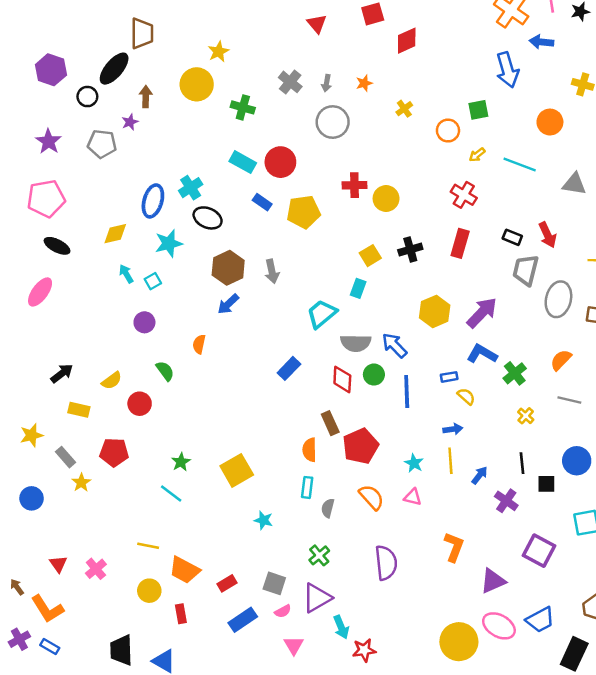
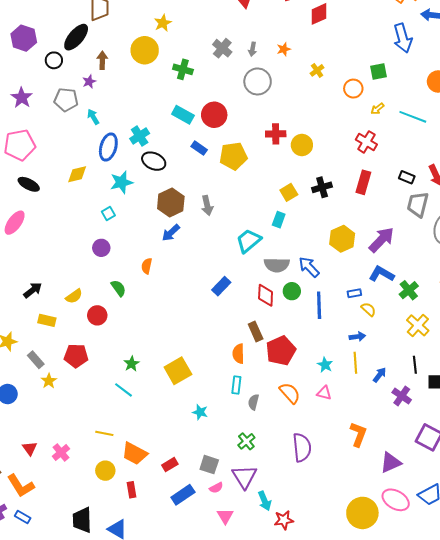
cyan arrow: (126, 274) -> (93, 117), moved
yellow cross: (526, 416) -> (418, 325), size x1.6
purple triangle: (317, 598) -> (244, 477), turned -32

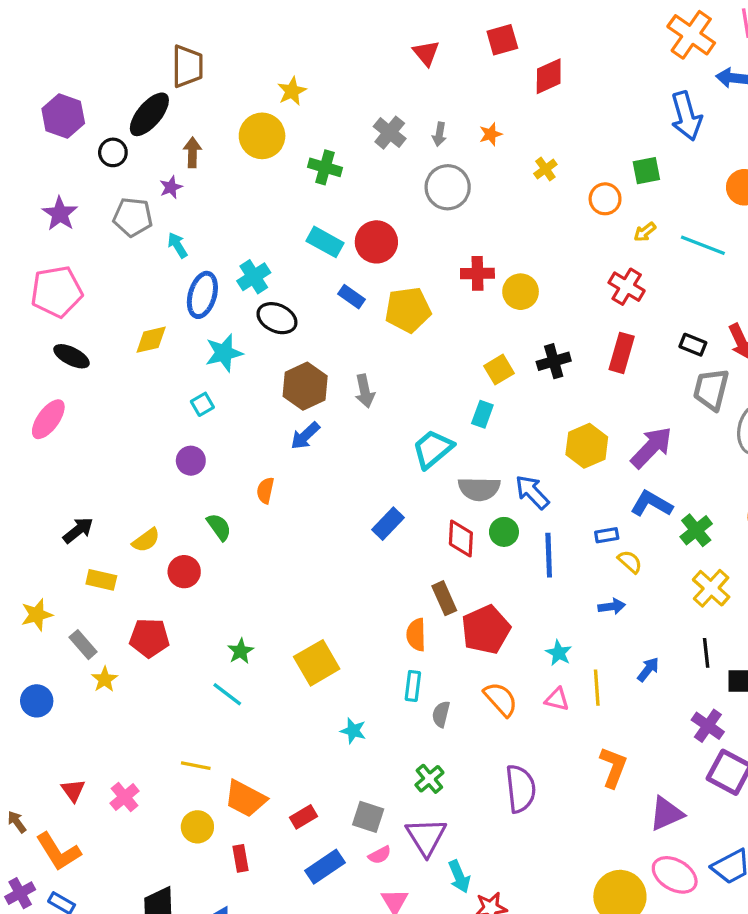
yellow line: (355, 363) -> (597, 688), moved
purple cross: (402, 396) -> (708, 726), moved

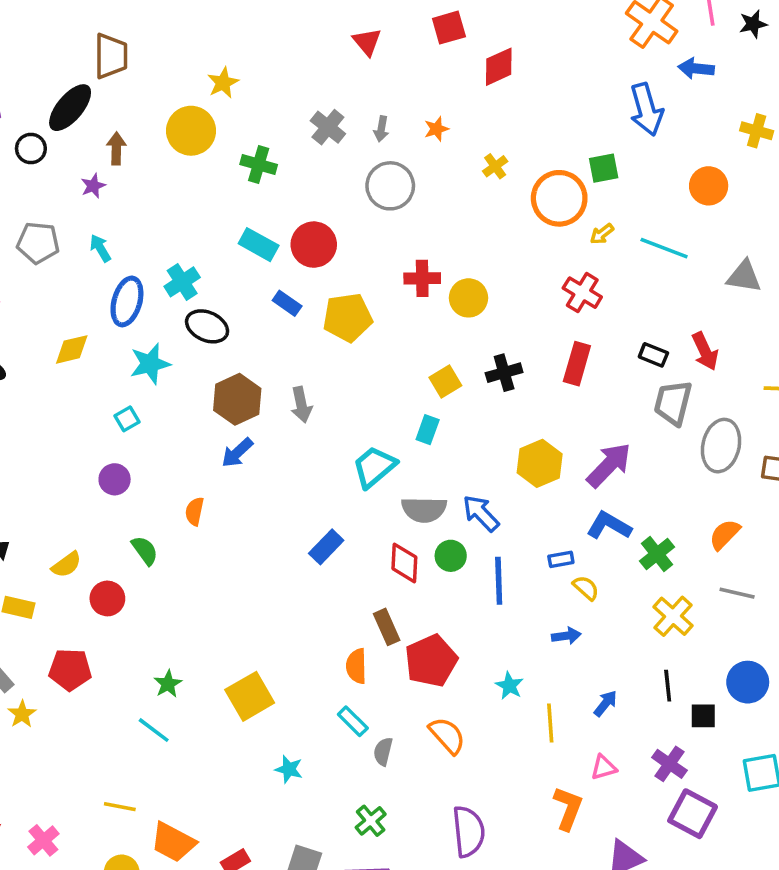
orange circle: (605, 199) -> (559, 198), size x1.6
gray pentagon: (133, 217) -> (38, 243), moved
cyan rectangle: (413, 686) -> (353, 721), turned -52
pink triangle: (557, 699) -> (604, 767), moved, turned -30

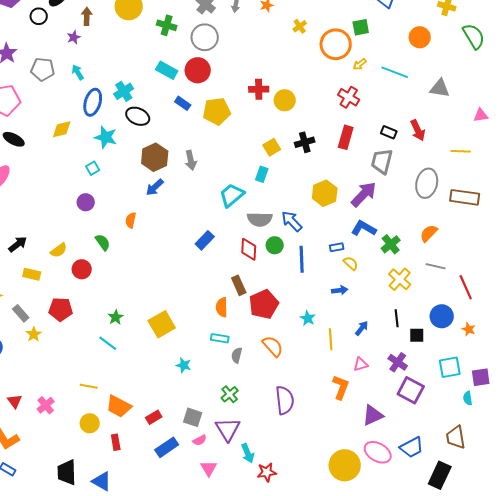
gray circle: (390, 186) -> (205, 37), moved
cyan star: (150, 364) -> (106, 137), turned 30
gray trapezoid: (673, 403) -> (382, 161), moved
cyan rectangle: (353, 721) -> (220, 338), turned -36

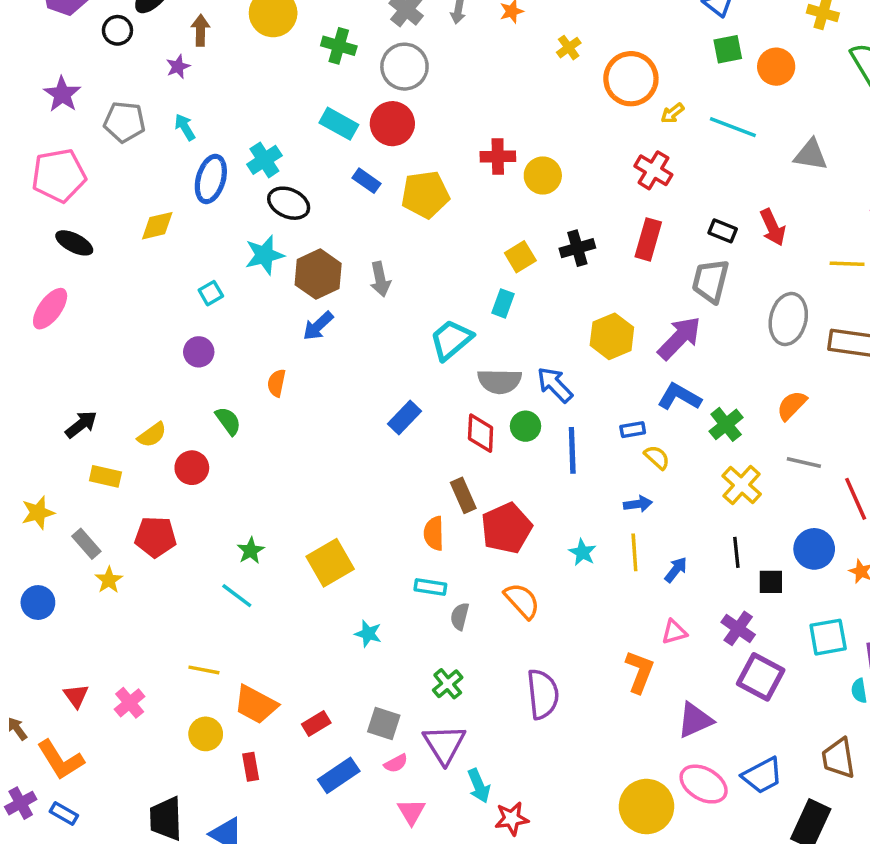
green square: (361, 27) -> (728, 49), moved
cyan star: (106, 137) -> (264, 255), moved, turned -30
yellow line: (331, 339) -> (634, 552), moved

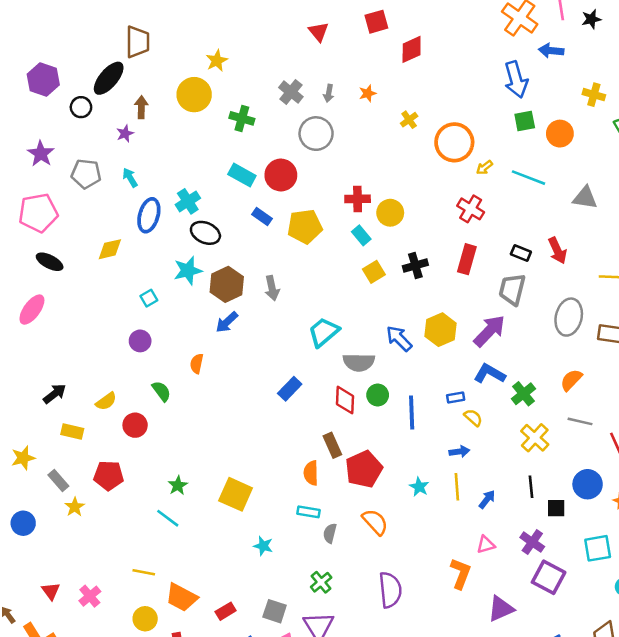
gray circle: (404, 67) -> (316, 134), moved
cyan rectangle: (503, 303) -> (361, 235), moved, turned -60
blue arrow: (555, 385) -> (399, 338), moved
yellow square: (330, 563) -> (236, 494), turned -36

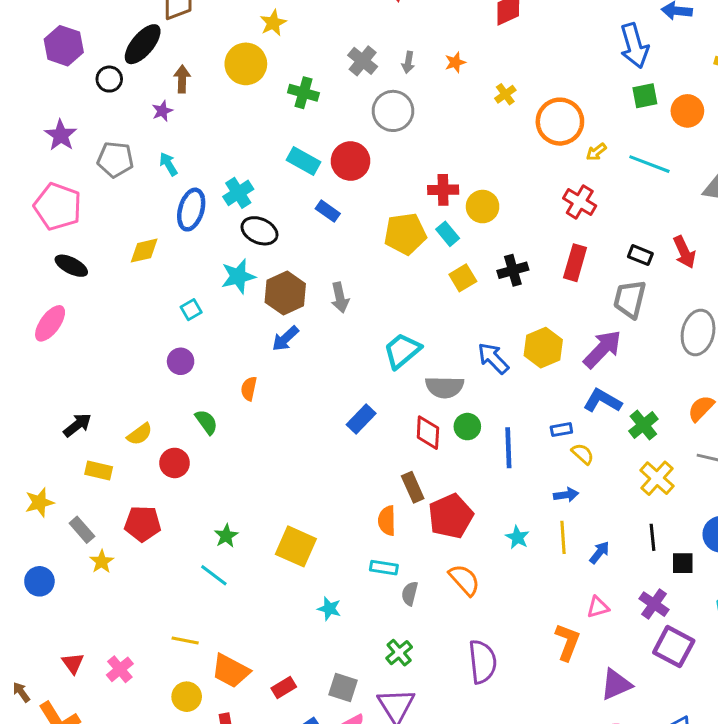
pink pentagon: (38, 213) -> (58, 207), turned 30
yellow pentagon: (305, 227) -> (405, 234), moved

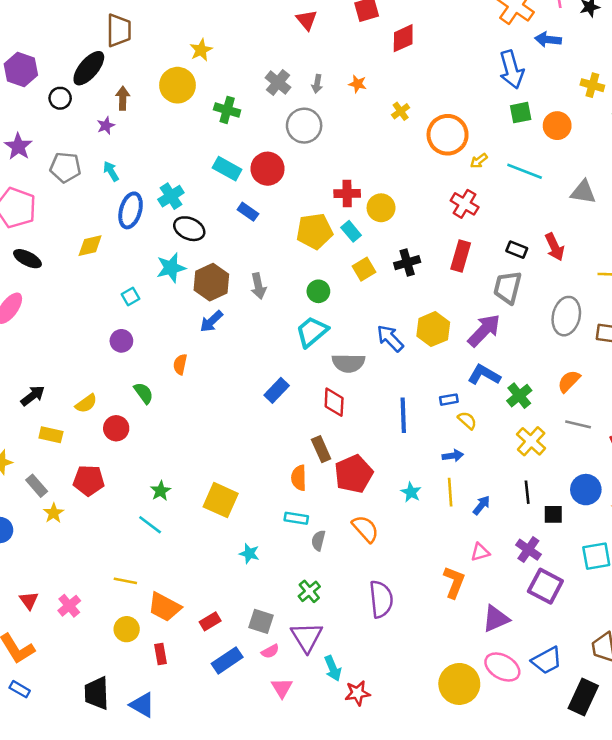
orange star: (455, 62) -> (358, 84), turned 30
green circle: (467, 427) -> (318, 291), moved

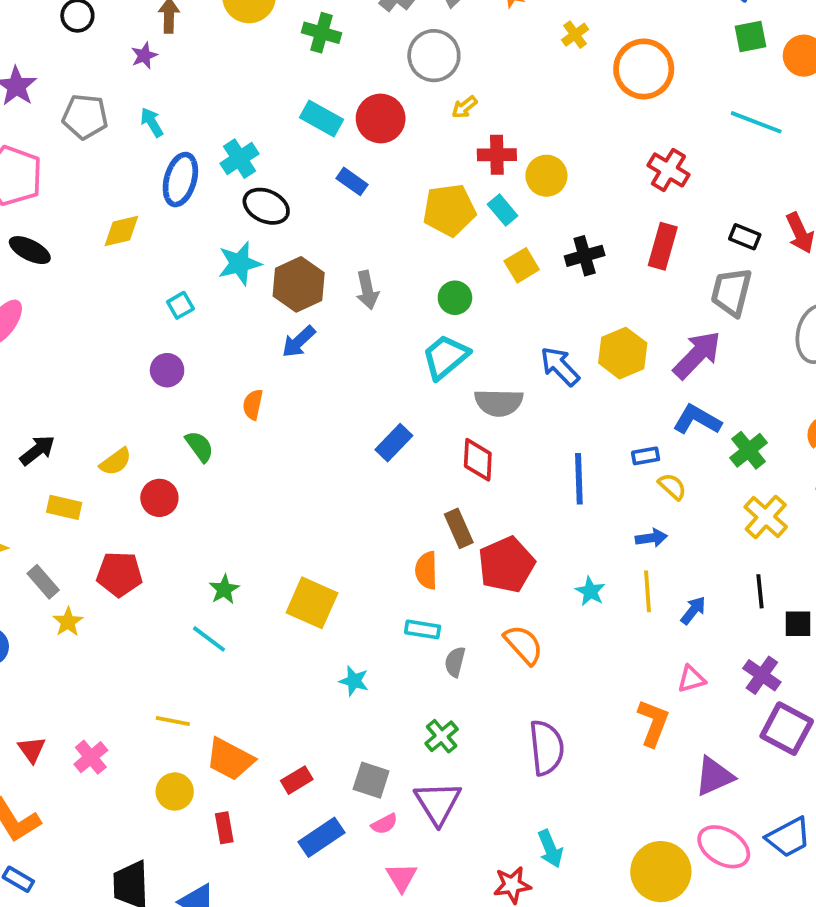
yellow arrow: (479, 161) -> (464, 107), moved
cyan arrow: (333, 668) -> (550, 849), moved

